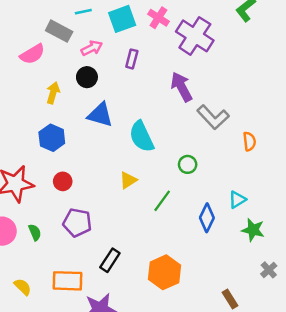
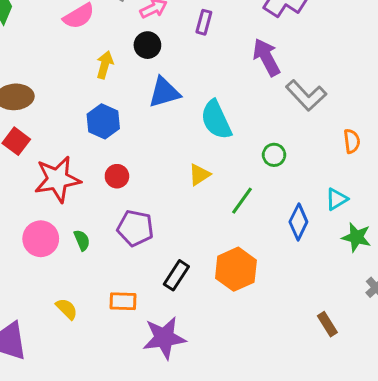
blue triangle: (100, 115) -> (164, 92), turned -32
orange semicircle: (249, 141) -> (352, 141), moved
orange hexagon: (165, 272) -> (236, 269), moved
orange rectangle: (68, 281) -> (123, 301), size x0.7

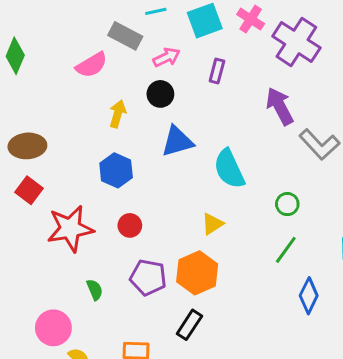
green line: (242, 201) -> (286, 250), moved
blue diamond: (298, 222) -> (309, 296), moved
pink circle: (41, 239) -> (53, 328), moved
orange hexagon: (236, 269) -> (197, 273), moved

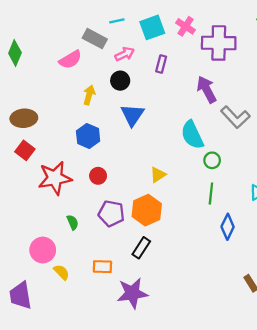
purple cross: (296, 42) -> (219, 43), turned -32
blue triangle: (177, 141) -> (132, 115), turned -40
cyan semicircle: (229, 169) -> (192, 135), moved
green line: (286, 250) -> (211, 194), turned -30

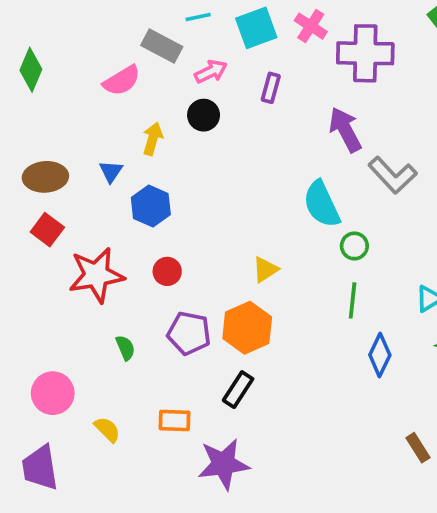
blue triangle: (132, 115) -> (111, 171), moved, size x0.6
pink circle: (43, 250) -> (53, 393), moved

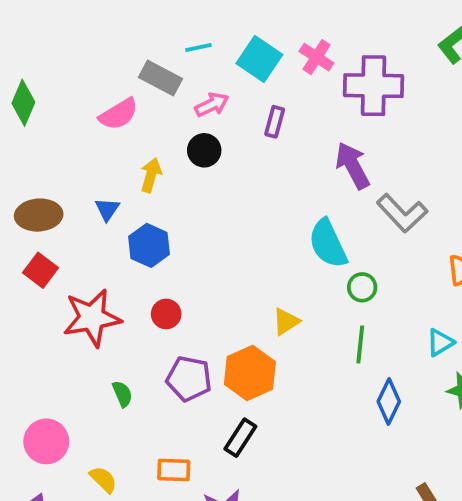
cyan square: (256, 28) -> (259, 59), turned -36
yellow triangle: (265, 270) -> (286, 322), moved

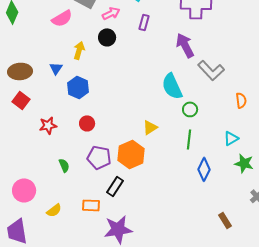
red star: (92, 318) -> (48, 125), size x0.6
black rectangle: (240, 438) -> (115, 186), moved
yellow semicircle: (103, 480) -> (54, 210), turned 98

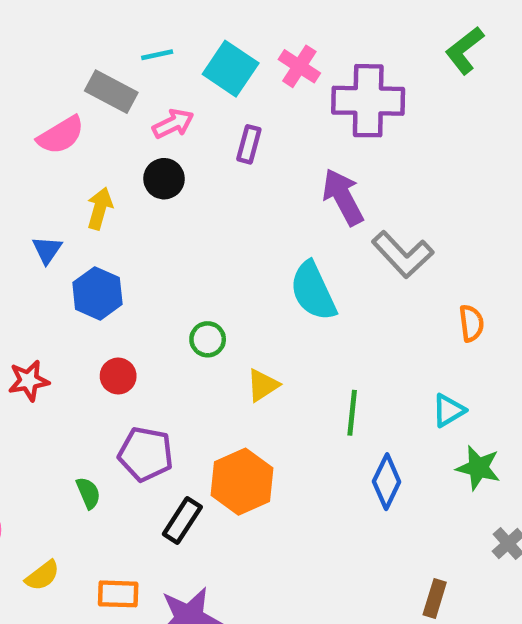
green circle: (190, 109) -> (208, 339), moved
orange hexagon: (131, 154) -> (242, 482), moved
green semicircle: (64, 165) -> (88, 493), moved
orange rectangle: (91, 205) -> (118, 594), moved
brown rectangle: (225, 220) -> (435, 599), turned 49

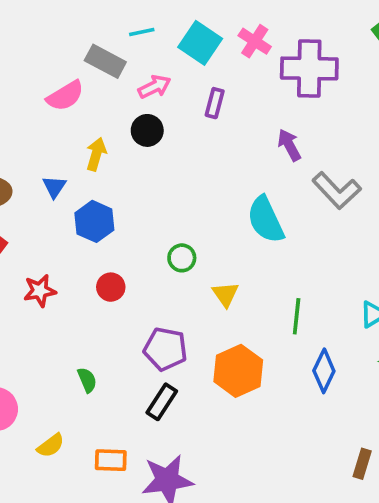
purple arrow: (343, 197) -> (289, 145), size x0.7
yellow triangle: (263, 385) -> (226, 294), turned -32
purple pentagon: (146, 454) -> (165, 349), moved
orange hexagon: (242, 482) -> (238, 371), moved

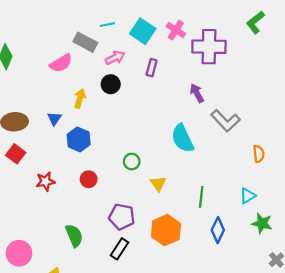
green semicircle: (87, 380) -> (74, 236), size x1.5

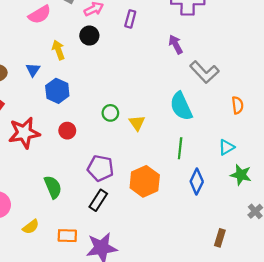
yellow arrow: (80, 99) -> (58, 50), turned -36
cyan semicircle: (182, 138) -> (181, 106), moved
red star: (45, 181) -> (24, 133), size x1.6
yellow triangle: (158, 184) -> (137, 123), moved

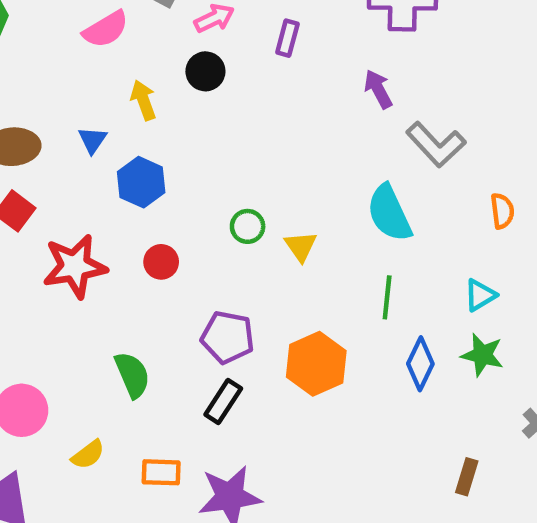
green star: (241, 175) -> (482, 355), moved

